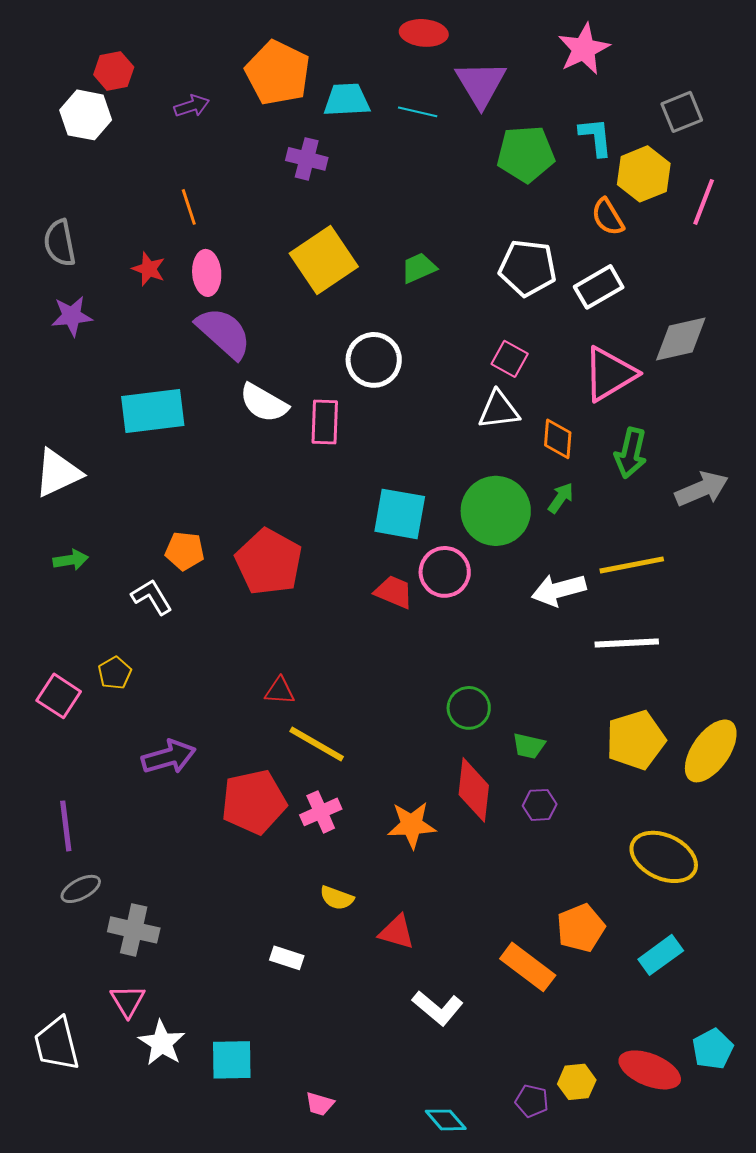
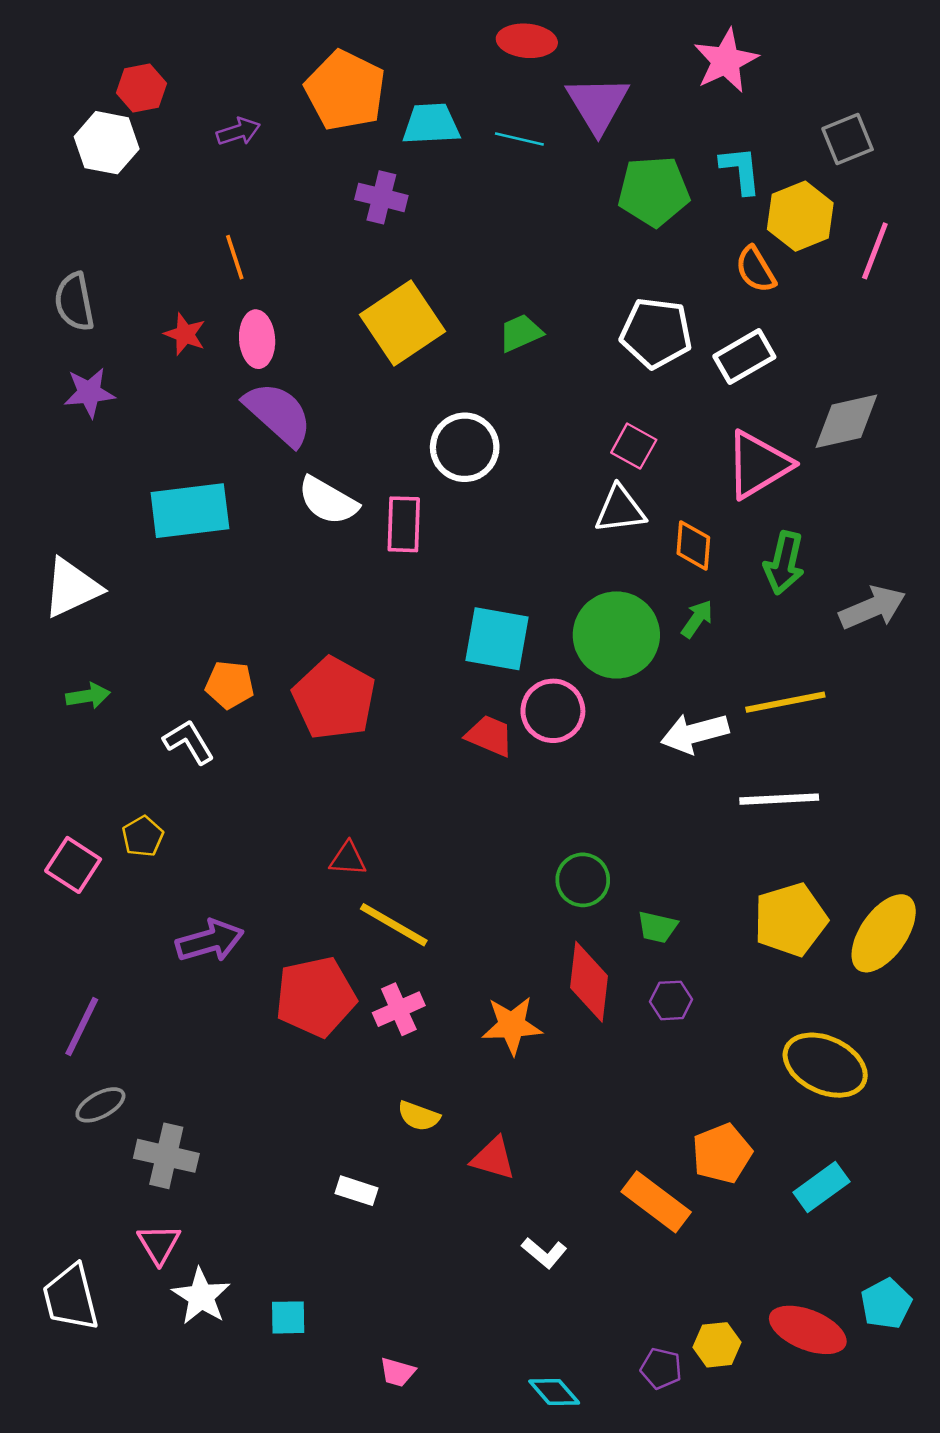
purple line: (66, 826) -> (82, 1027), turned 33
white L-shape: (438, 1008) -> (544, 1253), size x0.7
cyan square: (232, 1060) -> (288, 1317), size x0.7

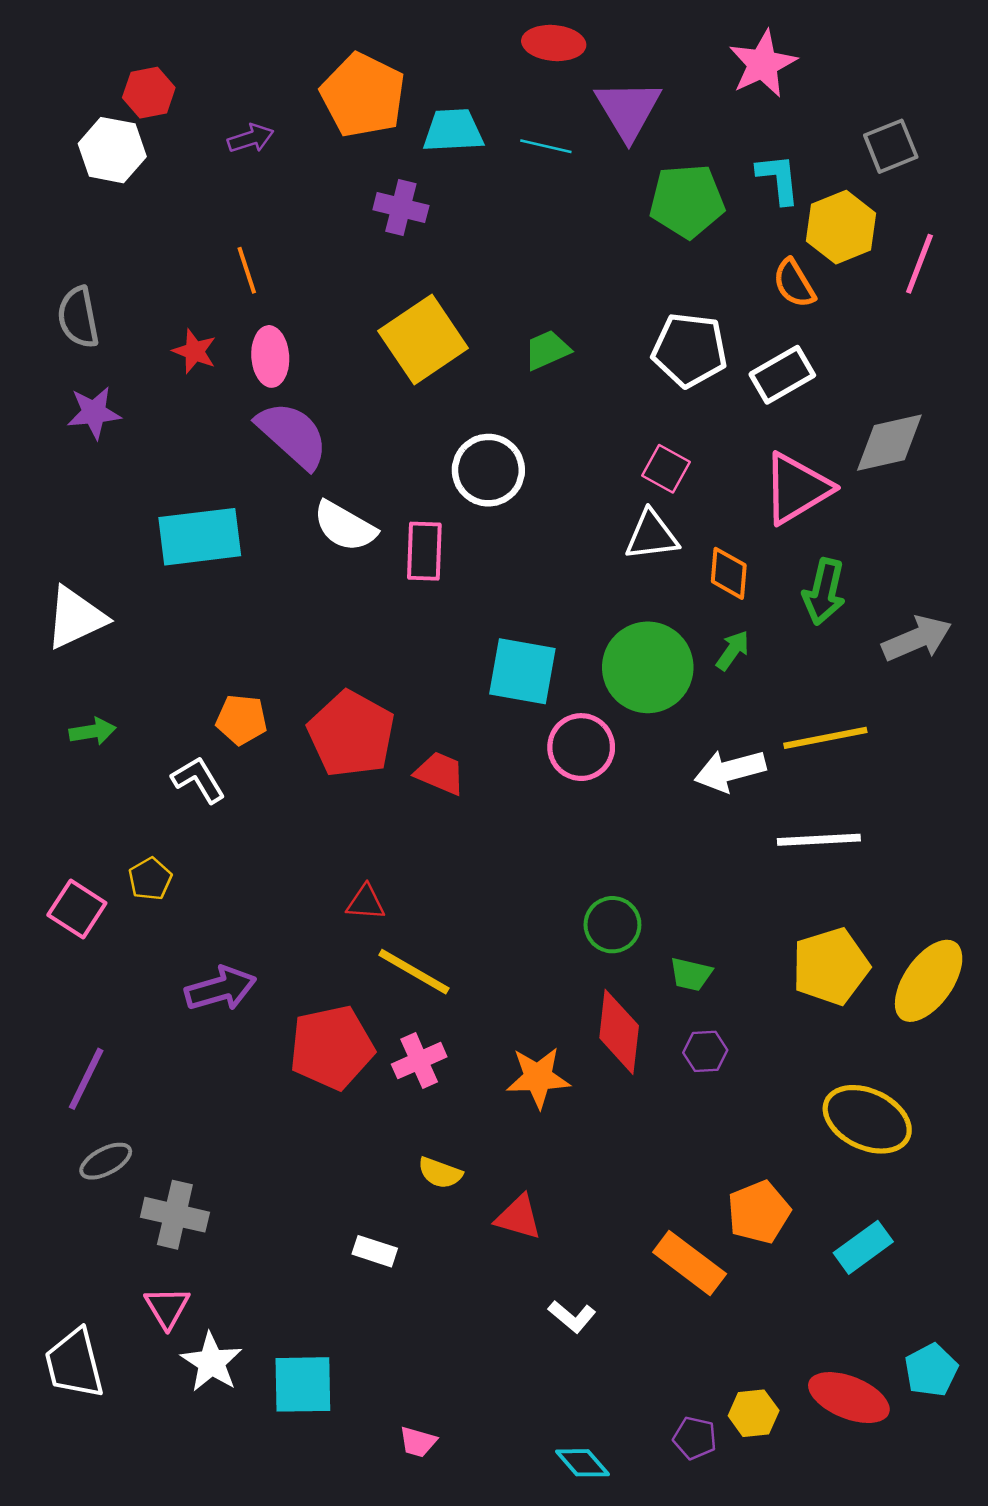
red trapezoid: (490, 736) -> (440, 773), moved
cyan square: (288, 1317) -> (303, 1384), size x1.6

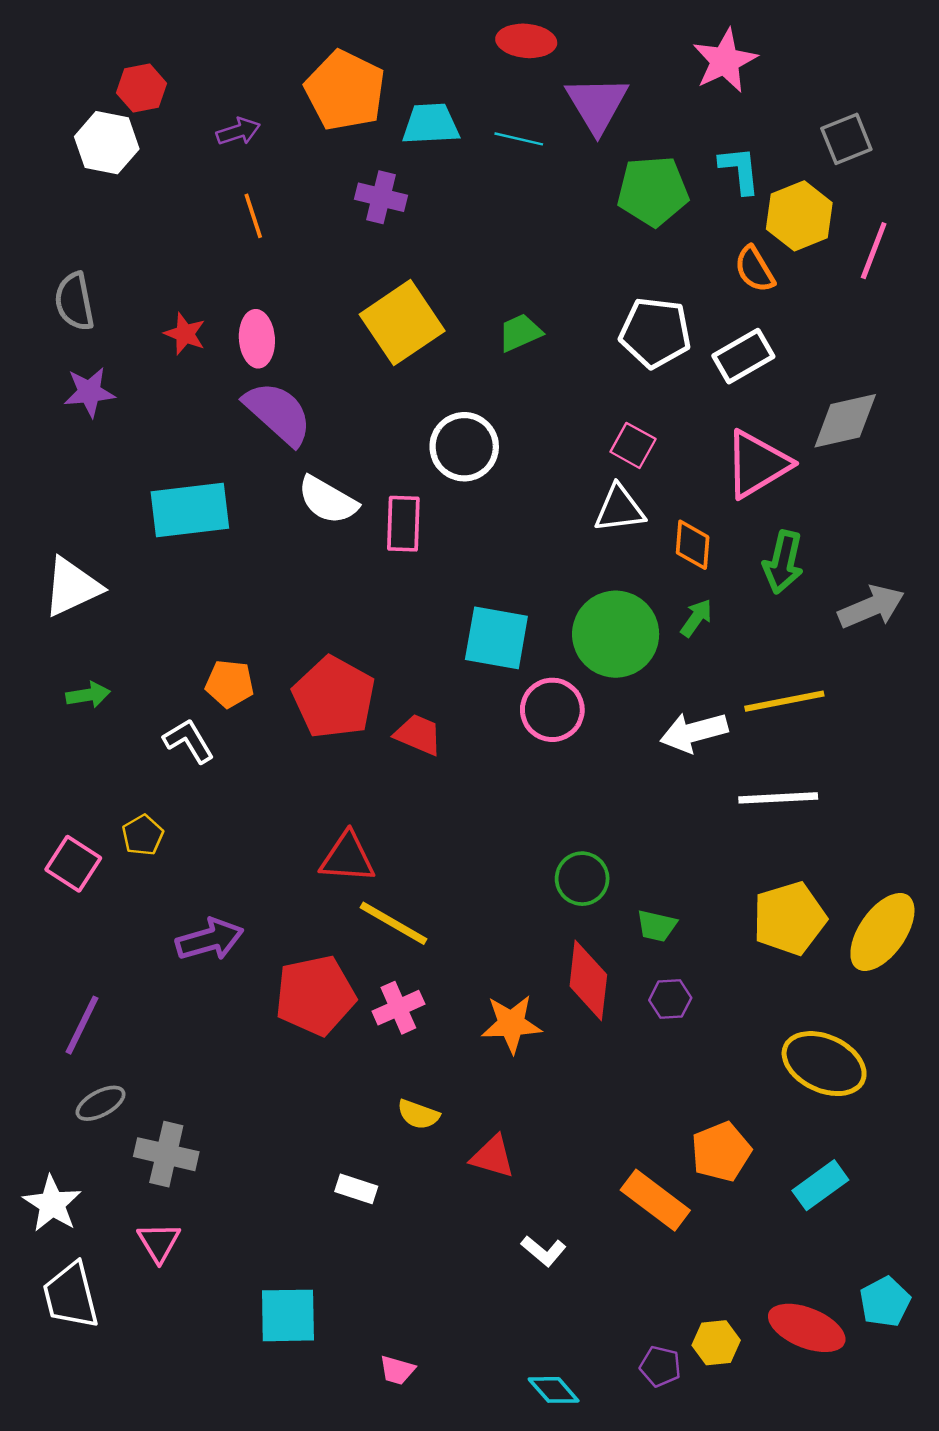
orange line: (247, 270) -> (253, 216), moved
red triangle: (366, 902) -> (348, 858), size x1.5
white star: (211, 1362) -> (52, 1204), moved

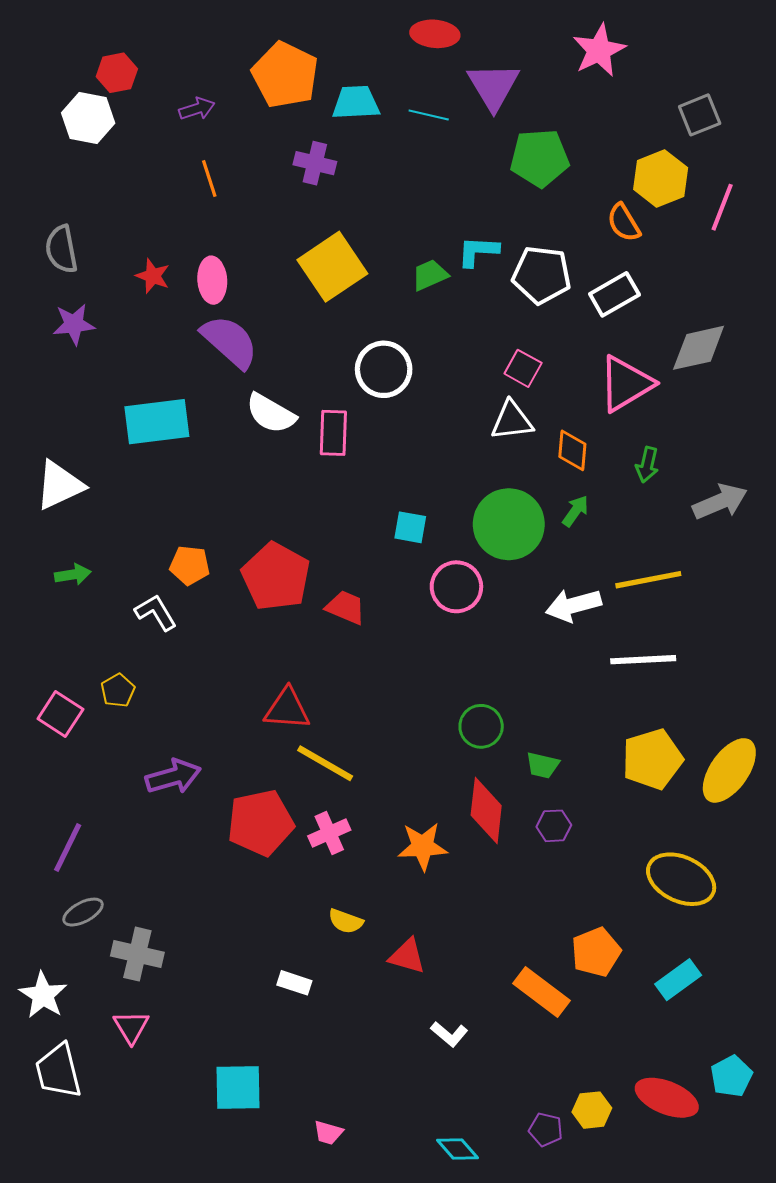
cyan L-shape: (740, 170) -> (478, 251), moved, turned -81
green arrow: (783, 562) -> (647, 465), size x0.7
cyan square: (496, 638) -> (410, 527), size x0.6

